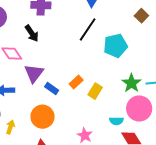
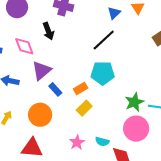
cyan pentagon: (115, 46) -> (103, 73), moved
yellow rectangle: (95, 91) -> (84, 108), moved
cyan semicircle: (116, 121) -> (102, 142), moved

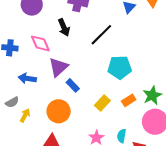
black line: (104, 40) -> (101, 35), moved
orange rectangle: (81, 88) -> (129, 100), moved
cyan semicircle: (102, 142) -> (122, 136), turned 88

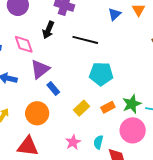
black arrow: (64, 27) -> (48, 30), turned 42
black line: (101, 35) -> (85, 40), turned 55

